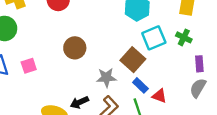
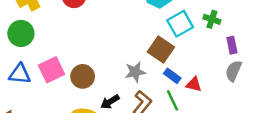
brown circle: (75, 48) -> (83, 76), moved
pink square: (29, 66) -> (51, 70), size x1.5

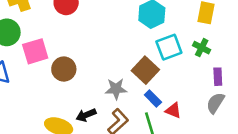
pink square: (51, 70) -> (35, 51), moved
brown circle: (83, 76) -> (64, 69), moved

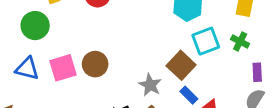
pink square: (35, 51) -> (63, 68), moved
gray star: (116, 89) -> (150, 85), turned 30

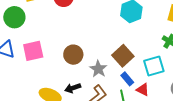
cyan square: (206, 41) -> (154, 66), moved
brown circle: (95, 64) -> (73, 55), moved

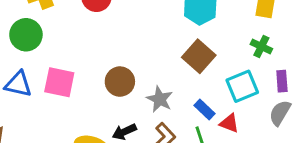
pink square: (33, 51) -> (59, 82), turned 30
brown square: (123, 56) -> (199, 56), moved

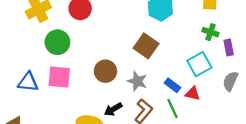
green circle: (26, 35) -> (57, 42), moved
brown square: (199, 56) -> (146, 46), moved
purple rectangle: (282, 81) -> (229, 47), moved

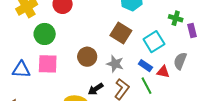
cyan square: (199, 64) -> (154, 42), moved
gray semicircle: (230, 81) -> (180, 61), moved

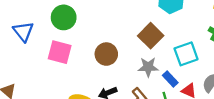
gray star: (115, 64) -> (148, 67), moved, turned -30
blue triangle: (21, 70) -> (23, 32), moved, turned 36

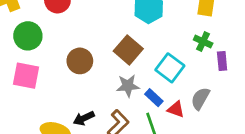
brown circle: (106, 54) -> (80, 61), moved
cyan square: (186, 54) -> (170, 68), turned -30

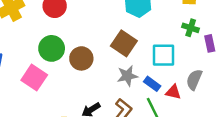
green circle: (28, 36) -> (52, 48), moved
cyan square: (170, 68) -> (163, 55), turned -30
pink square: (26, 76) -> (34, 77), turned 30

